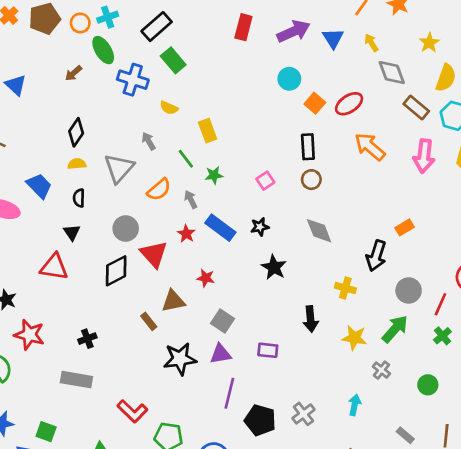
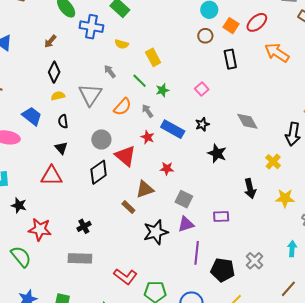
brown arrow: (73, 73) -> (50, 41), moved
brown circle: (311, 180) -> (205, 36), moved
yellow cross: (345, 288) -> (273, 162), turned 35

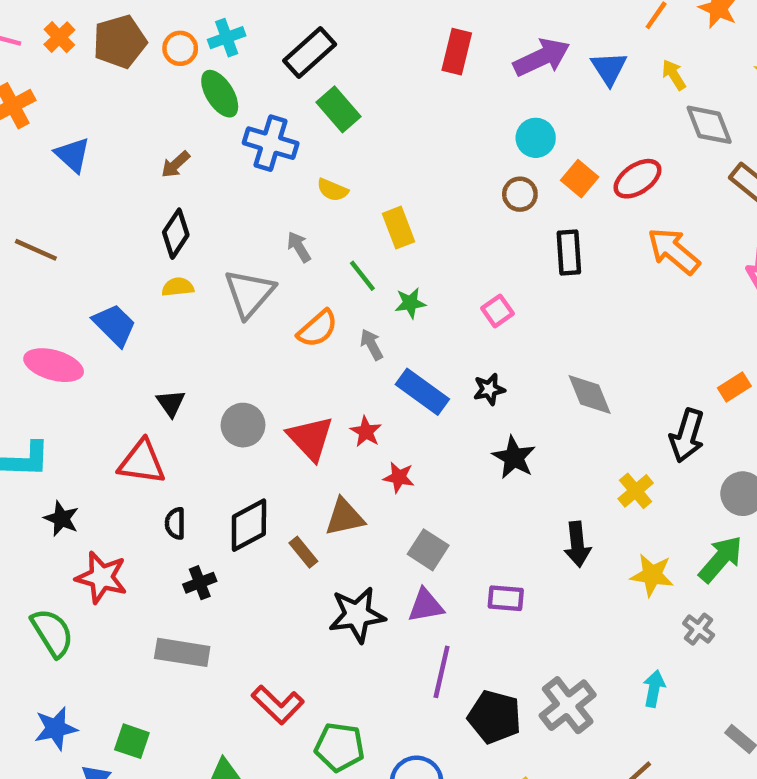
black semicircle: (63, 121) -> (175, 523), moved
red star: (148, 137) -> (366, 432), moved
gray circle: (101, 139) -> (243, 425), moved
black diamond: (99, 172) -> (249, 525), moved
gray cross: (255, 261) -> (568, 705), size x1.4

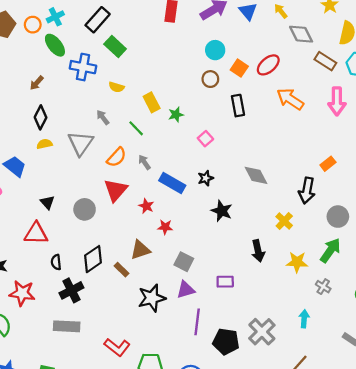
green star: (410, 303) -> (176, 115), moved
red triangle: (310, 438) -> (116, 190), moved, turned 30
black cross: (200, 583) -> (71, 290), size x1.5

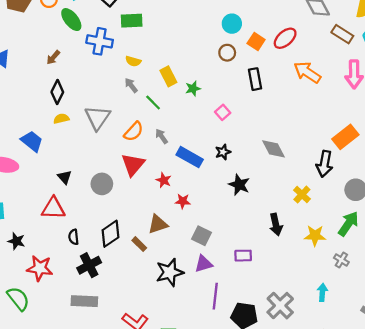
green rectangle: (115, 47) -> (132, 21), turned -45
gray arrow: (103, 117) -> (131, 85), moved
orange rectangle: (328, 164) -> (345, 137), size x1.6

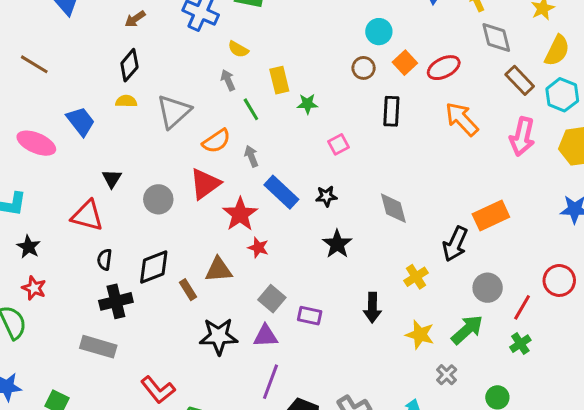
red star: (164, 180) -> (240, 214), size x1.6
purple rectangle: (243, 256) -> (310, 316), moved
red star: (40, 268) -> (34, 288), moved, size x0.7

